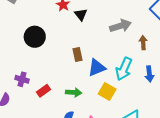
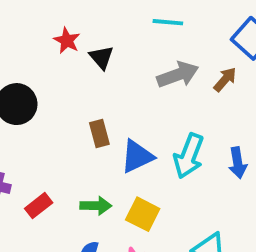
brown arrow: (143, 43) -> (225, 79), moved, turned 48
yellow square: (107, 92) -> (143, 214), moved

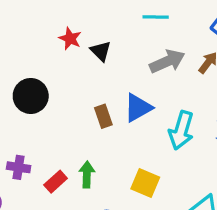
blue triangle: (137, 156) -> (138, 108), moved
green arrow: (96, 206) -> (87, 174), moved, turned -85

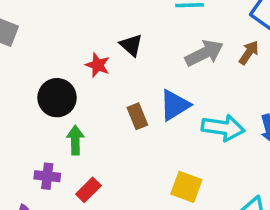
red star: (70, 39) -> (98, 65), moved
cyan arrow: (181, 130) -> (223, 128), turned -96
green arrow: (87, 174) -> (75, 140), moved

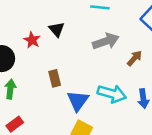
brown arrow: (249, 53) -> (135, 58), moved
blue triangle: (175, 105) -> (78, 101), moved, turned -30

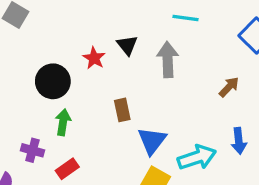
gray arrow: (106, 41) -> (168, 60), moved, turned -75
cyan arrow: (112, 94) -> (197, 157), moved, turned -36

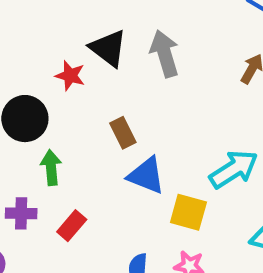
black triangle: (127, 45) -> (108, 48), size x1.4
blue triangle: (152, 141) -> (146, 176), moved, turned -32

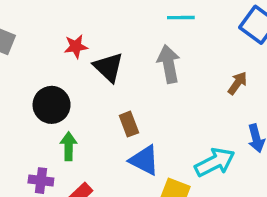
black triangle: (108, 48) -> (108, 67), moved
red star: (70, 76) -> (76, 46), moved, turned -30

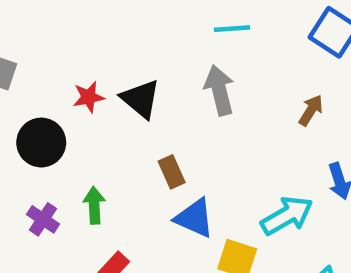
red star: (76, 46) -> (89, 97), moved
black circle: (52, 105) -> (41, 143), moved
purple cross: (41, 181) -> (43, 219), moved, turned 30

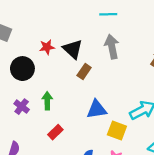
cyan line: (232, 29) -> (108, 14), moved
brown rectangle: (172, 172) -> (84, 71), moved, turned 56
blue triangle: (194, 218) -> (97, 109), turned -35

